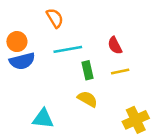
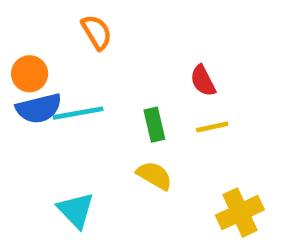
cyan line: (68, 49) -> (78, 113), moved
cyan triangle: (43, 119) -> (76, 210), turned 40

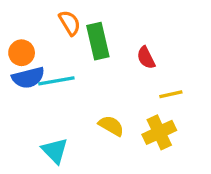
green rectangle: (154, 125) -> (98, 41), moved, size x1.5
yellow line: (212, 127) -> (171, 94), moved
yellow cross: (240, 212) -> (159, 132), moved

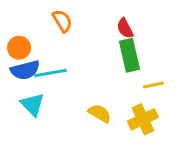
green rectangle: (98, 41) -> (129, 55), moved
red semicircle: (146, 58) -> (125, 28), moved
cyan triangle: (55, 151) -> (32, 104), moved

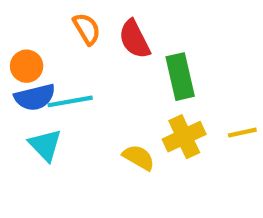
red semicircle: (125, 28) -> (134, 39), moved, size x1.4
yellow line: (153, 85) -> (242, 133), moved
yellow cross: (143, 119) -> (184, 137), moved

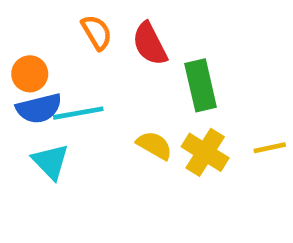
yellow cross: (184, 137) -> (205, 152), turned -33
yellow semicircle: (139, 157) -> (154, 145), moved

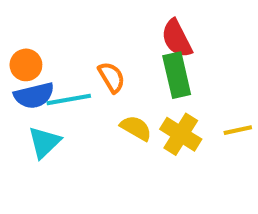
orange semicircle: (97, 32) -> (112, 77), moved
red semicircle: (150, 44) -> (177, 38), moved
cyan triangle: (51, 162) -> (44, 142), turned 30

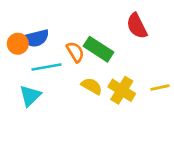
red semicircle: (177, 38) -> (137, 26), moved
green rectangle: (177, 75) -> (99, 49), moved, turned -44
blue semicircle: (34, 95) -> (36, 38), moved

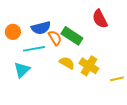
blue semicircle: (36, 38) -> (41, 28), moved
yellow line: (160, 88) -> (117, 79), moved

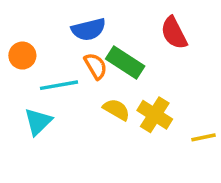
blue semicircle: (41, 28) -> (89, 29), moved

